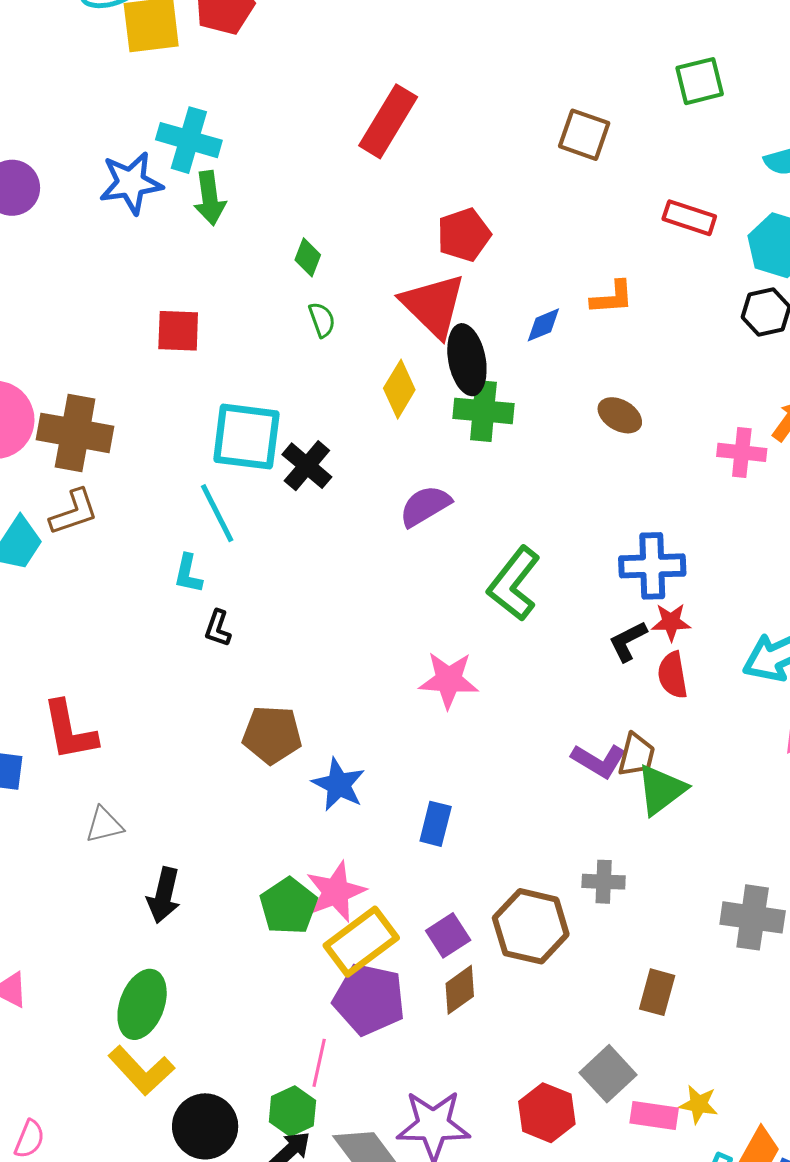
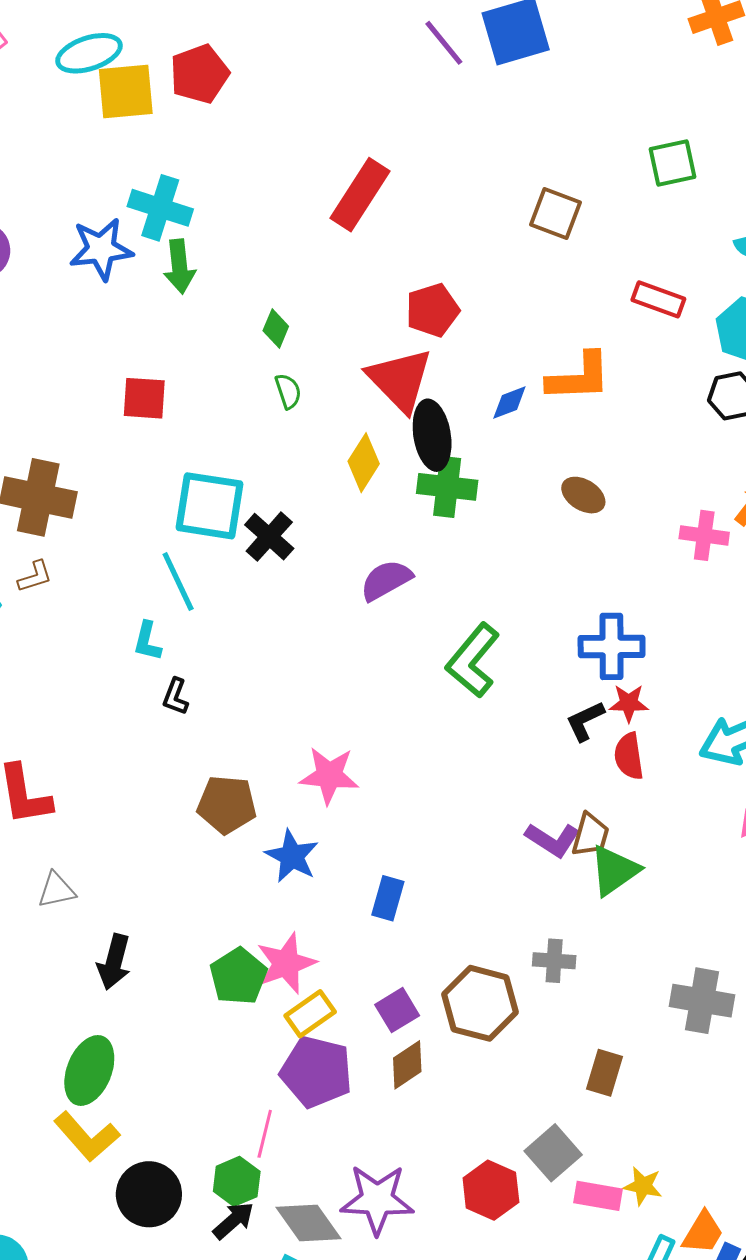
orange L-shape: (612, 298) -> (579, 377), size x1.5
brown L-shape: (74, 512) -> (35, 577), size x0.7
pink star: (449, 680) -> (329, 775), moved
yellow rectangle: (361, 942) -> (310, 1014), size x0.7

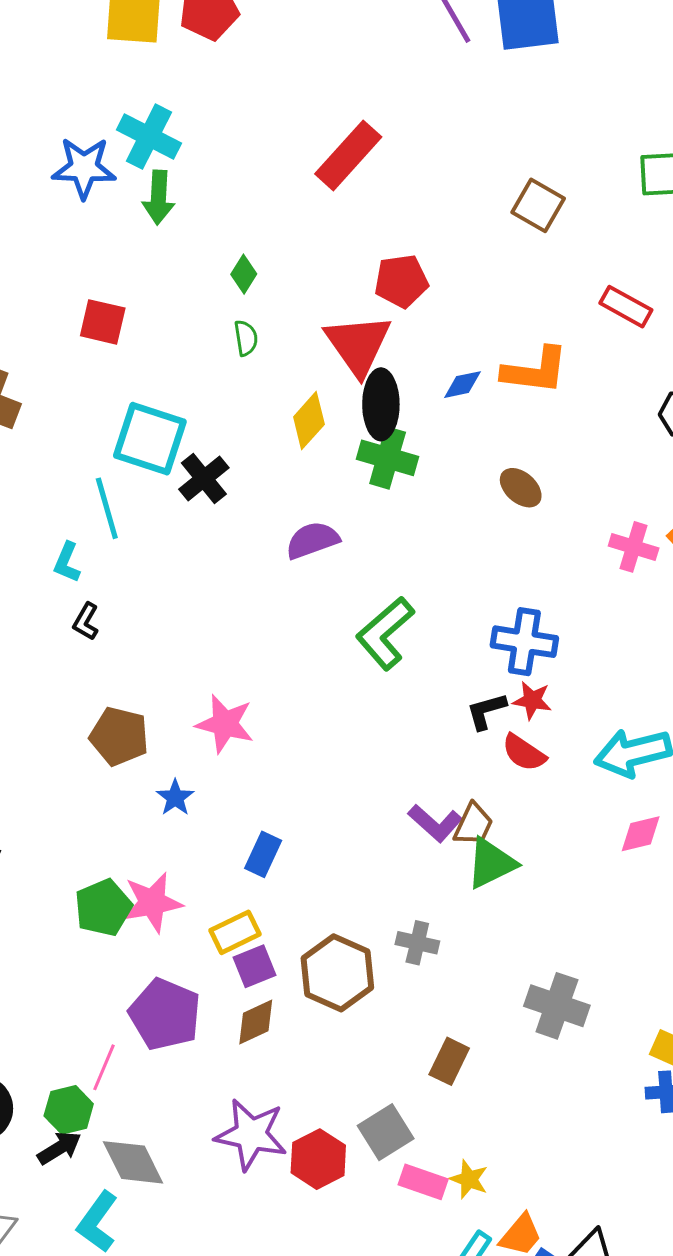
red semicircle: (629, 756) -> (524, 753), turned -57
blue star: (292, 856) -> (175, 798), size x0.7
yellow rectangle: (310, 1014) -> (235, 932), moved
purple star: (377, 1199) -> (251, 1134), moved

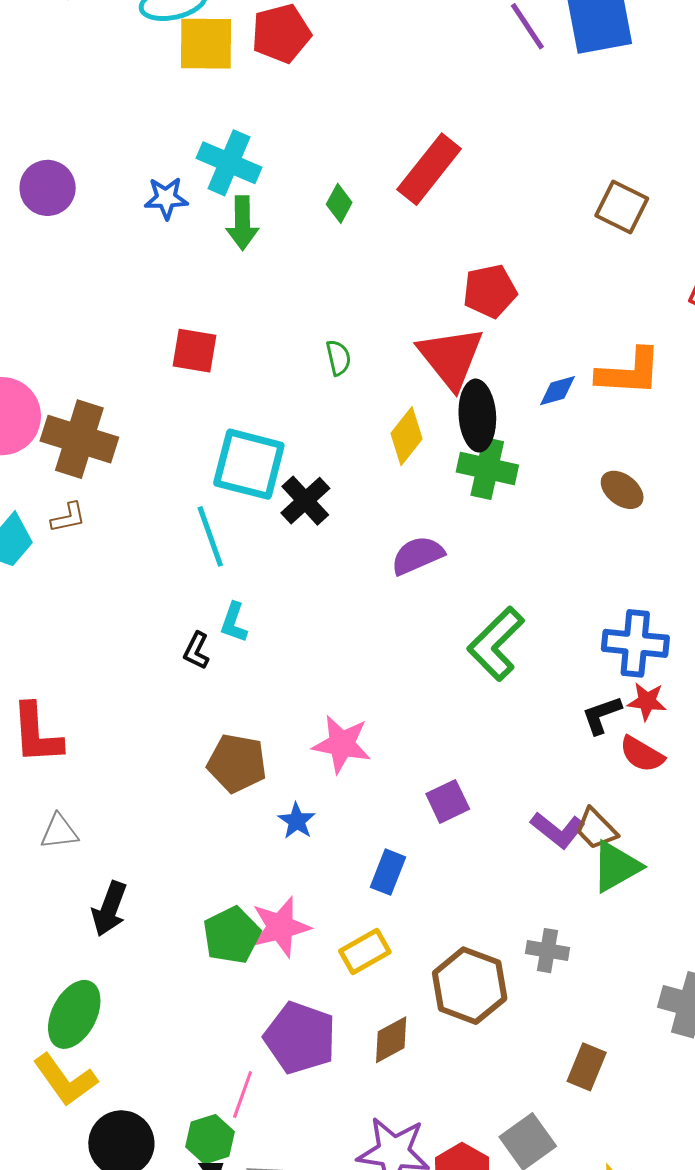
blue star: (84, 168) -> (166, 198), size x0.7
green diamond: (244, 274) -> (339, 203), moved
cyan L-shape: (67, 562) -> (234, 622), moved
brown trapezoid: (473, 824) -> (596, 829), turned 114
purple square: (254, 966) -> (448, 801), moved

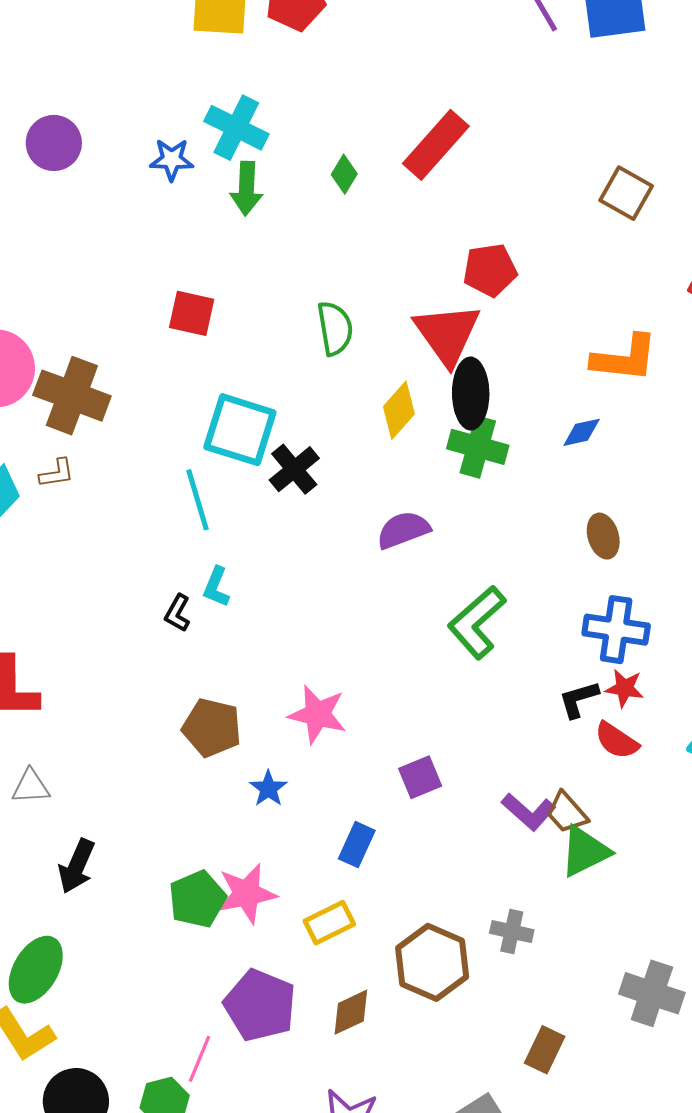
green semicircle: (338, 358) -> (335, 328), size x1.5
blue diamond: (557, 391) -> (582, 432), moved
brown ellipse: (622, 490) -> (603, 536), moved, turned 33

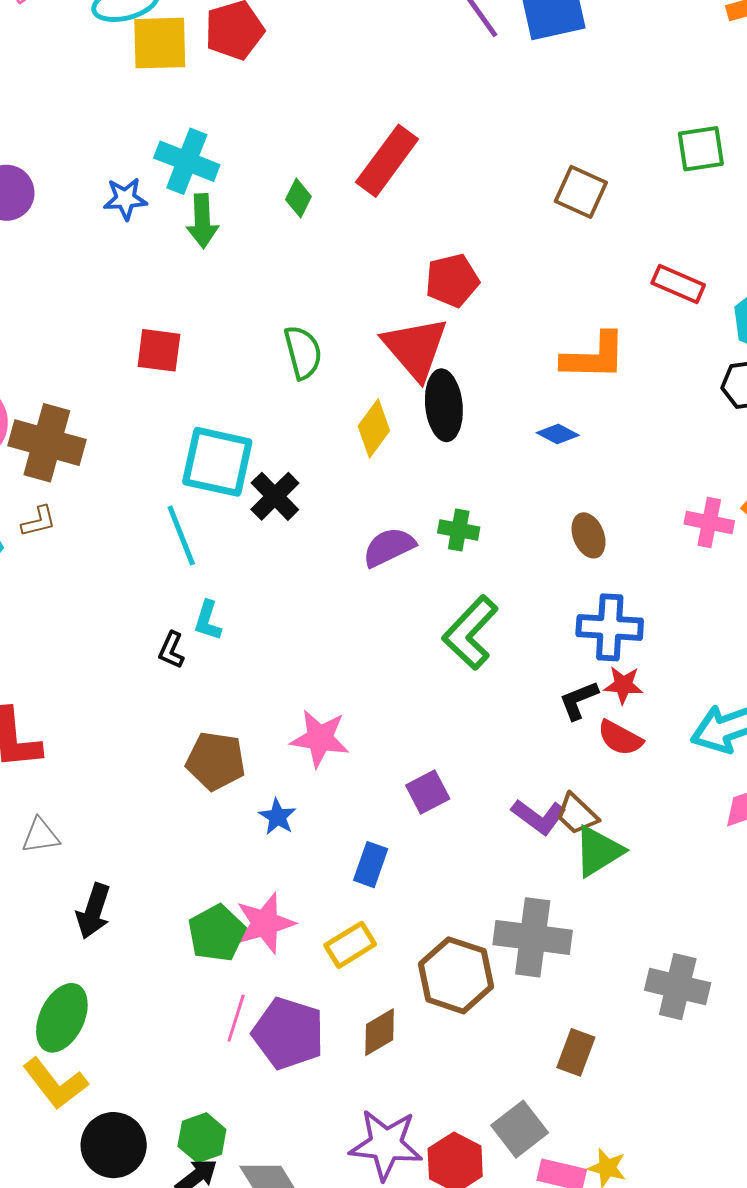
blue diamond: (582, 432) -> (558, 434), turned 45
green cross: (478, 447) -> (459, 530), moved, size x0.7
gray cross: (512, 932) -> (533, 937), size x1.8
pink line: (199, 1059) -> (236, 1018), moved

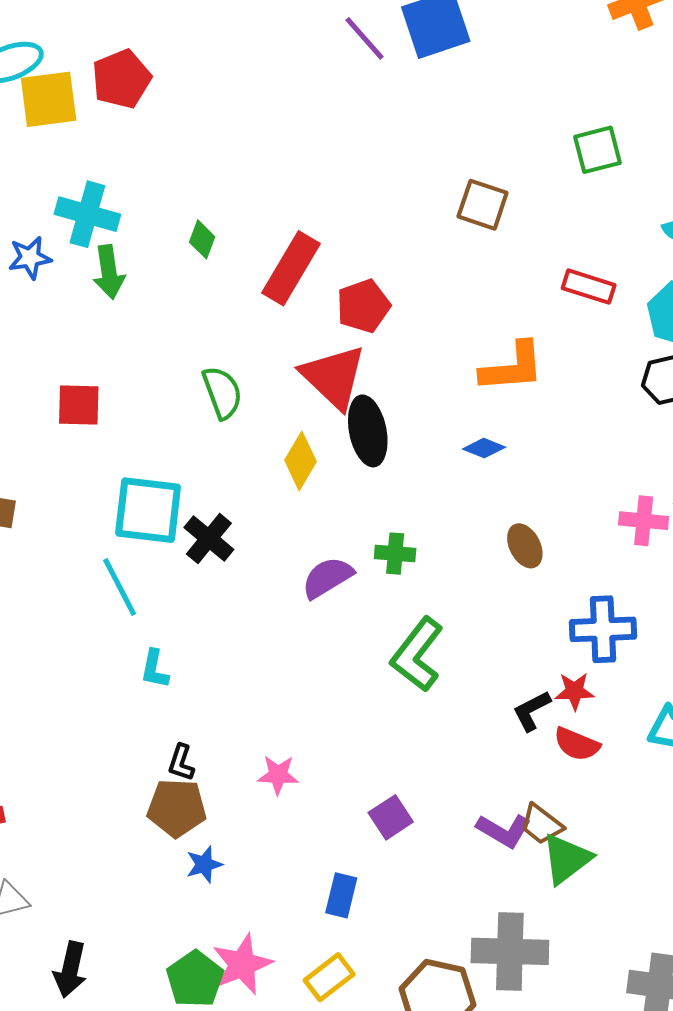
red rectangle: (387, 161) -> (291, 268), moved
blue cross: (610, 627) -> (603, 629), moved
black L-shape: (171, 650) -> (181, 763), moved
pink star: (320, 738) -> (278, 775), size x0.7
blue star: (278, 817) -> (204, 864), moved, turned 30

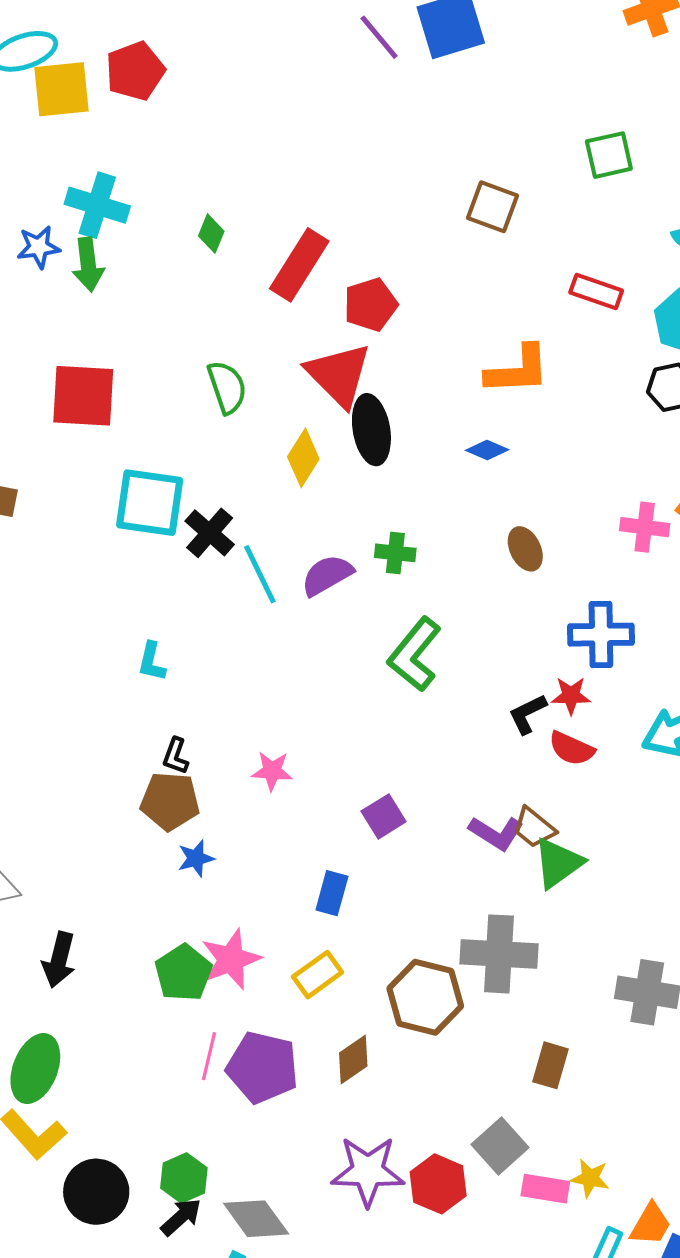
green arrow: (109, 272) -> (88, 264), moved
red square: (79, 405) -> (83, 396), size x1.5
cyan line: (120, 587) -> (260, 574), moved

